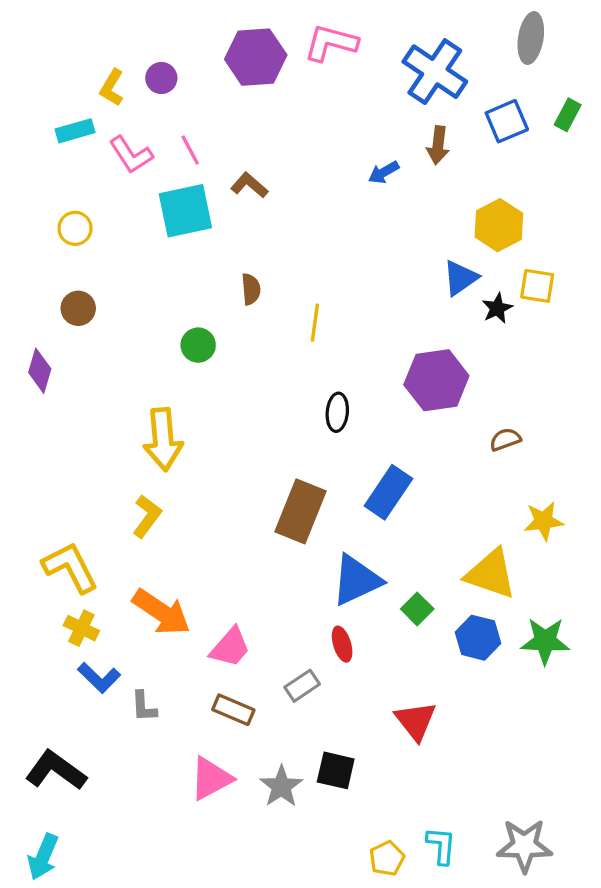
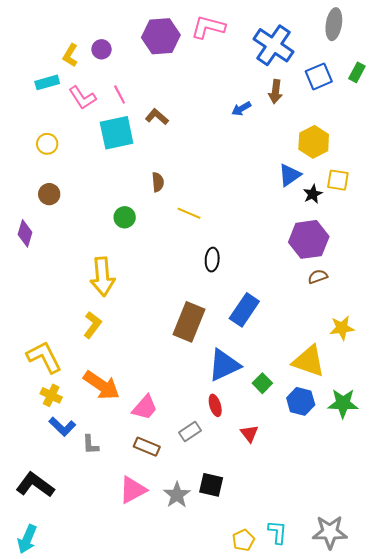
yellow line: (315, 323) -> (189, 213), moved, turned -75
purple hexagon: (436, 380) -> (309, 239), moved
red triangle: (416, 721) -> (249, 434), moved, size x0.7

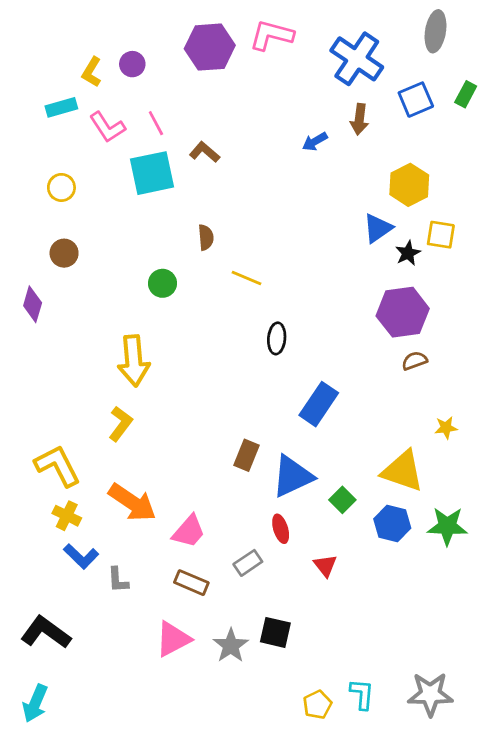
brown rectangle: (189, 322) -> (246, 455), moved, size x0.6
yellow star: (342, 328) -> (446, 428), size x0.7

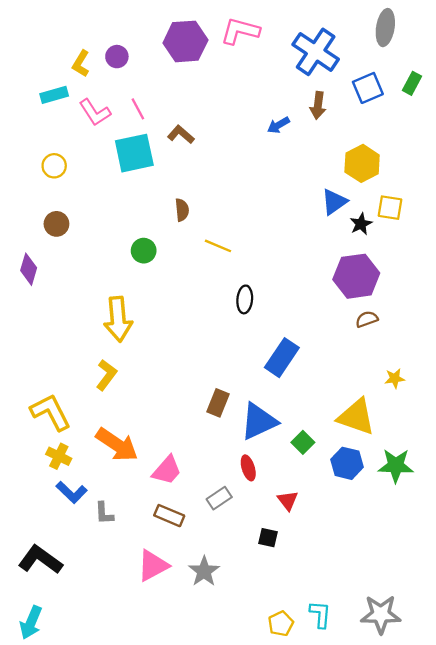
black square: (275, 632) -> (268, 538), moved, size x0.7

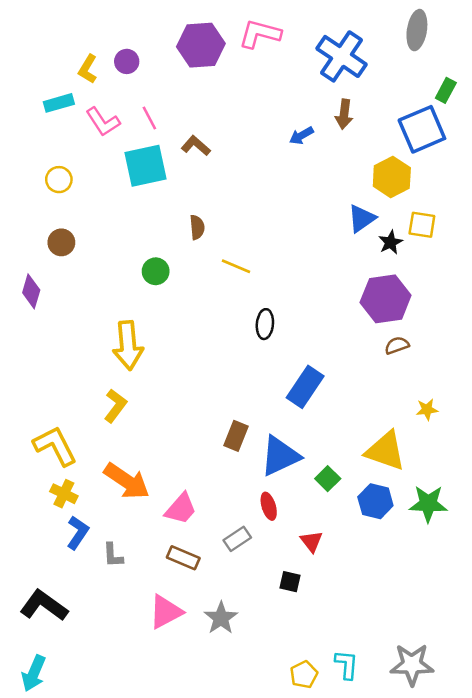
blue square: (368, 88) -> (422, 129), moved, size x1.4
blue L-shape: (72, 492) -> (78, 533), turned -100

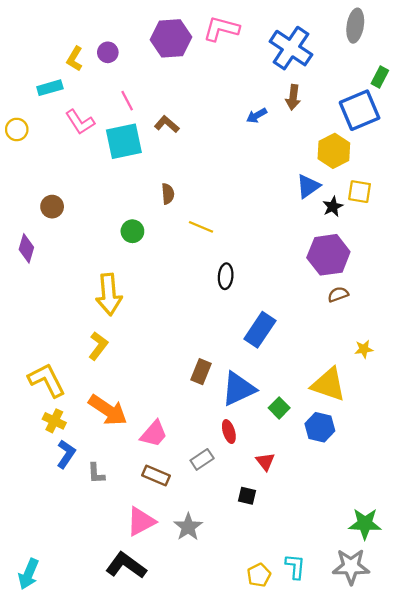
pink L-shape: (103, 122) -> (80, 122), moved
yellow circle: (59, 180) -> (17, 129), moved
green star: (428, 504) -> (365, 524), moved
black L-shape: (44, 605) -> (126, 565), moved

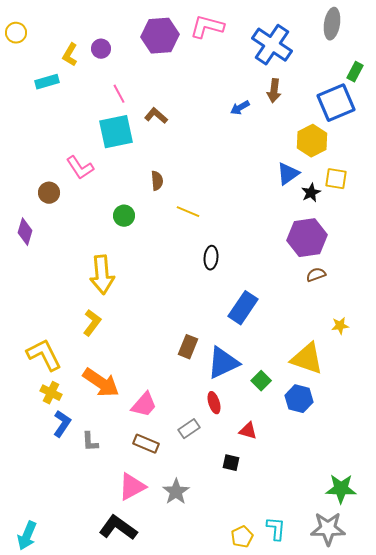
pink L-shape: (80, 122) -> (80, 168), moved
yellow circle: (17, 129) -> (16, 33), moved
red triangle: (265, 462) -> (248, 431), turned -36

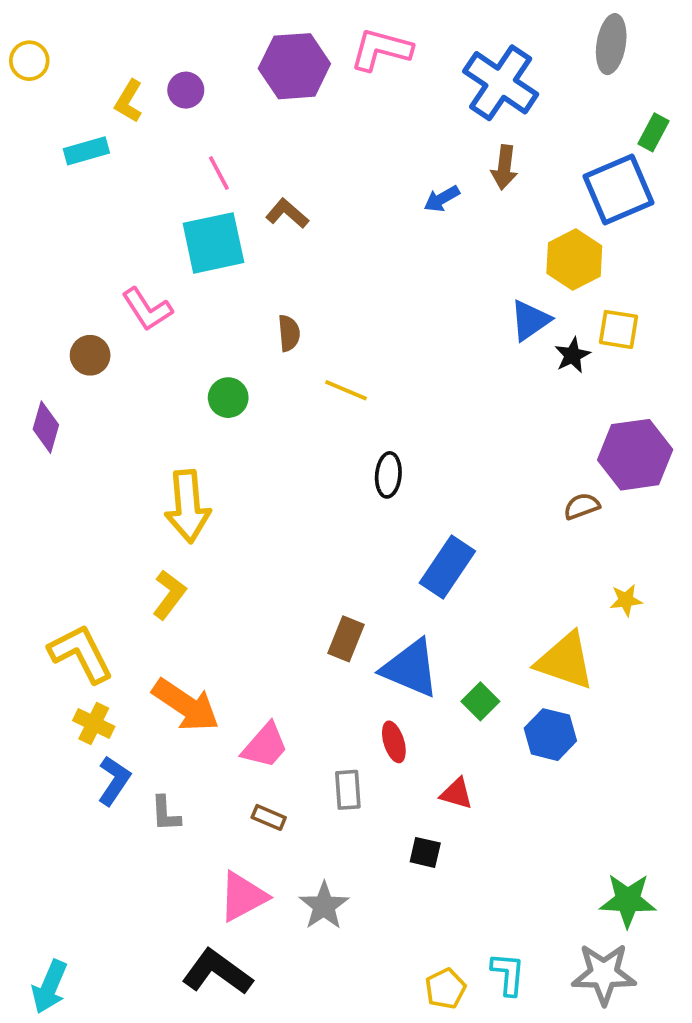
purple hexagon: (307, 238) -> (635, 455), moved
blue triangle: (223, 363) -> (410, 668), turned 48
gray rectangle: (189, 429) -> (348, 790), turned -60
brown rectangle: (146, 444) -> (269, 817), size x0.7

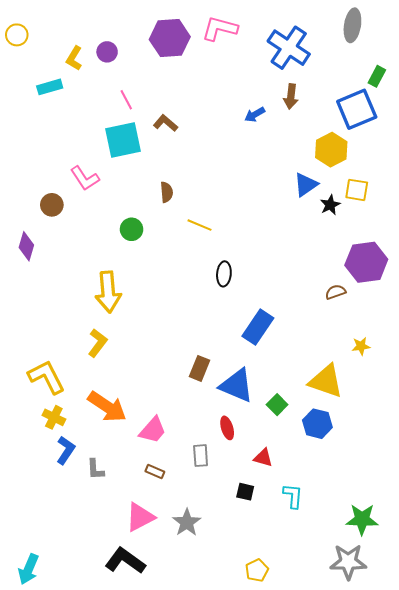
cyan L-shape: (508, 974) -> (293, 496), moved

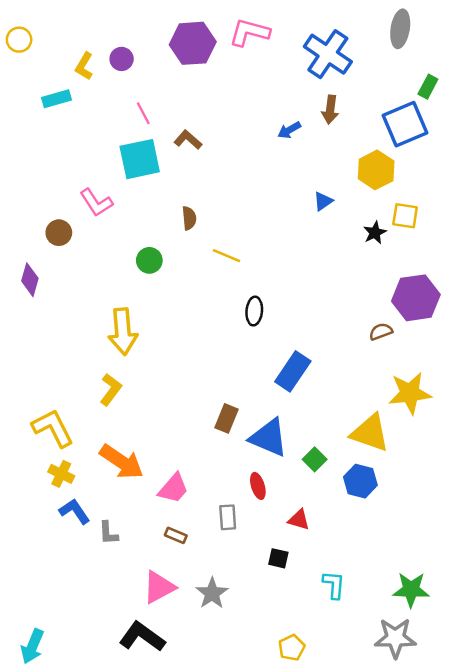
blue triangle: (306, 185) -> (323, 201), moved, size x0.7
yellow star: (361, 346) -> (410, 393), size x2.0
blue L-shape: (66, 450) -> (75, 511), turned -68
cyan L-shape: (293, 496) -> (334, 585), moved

